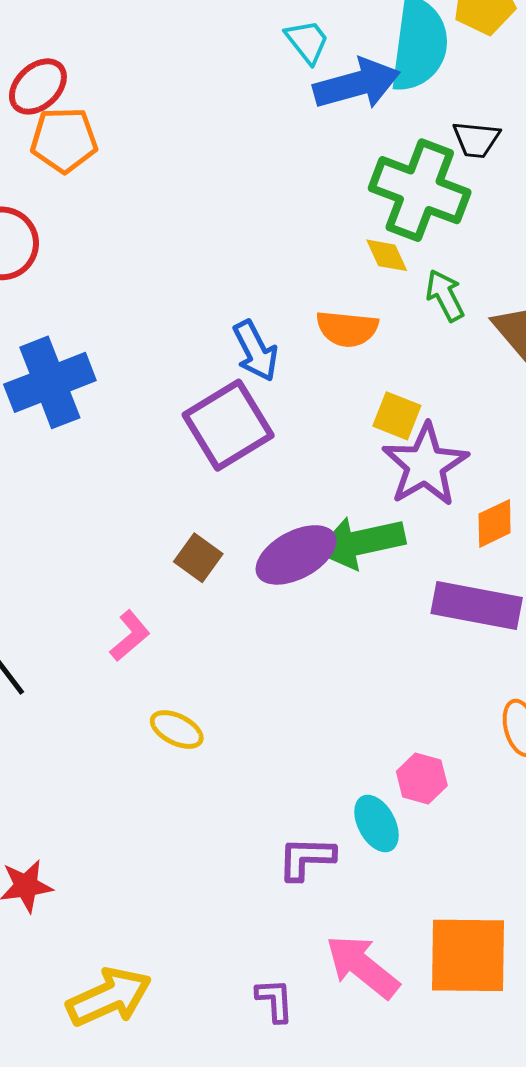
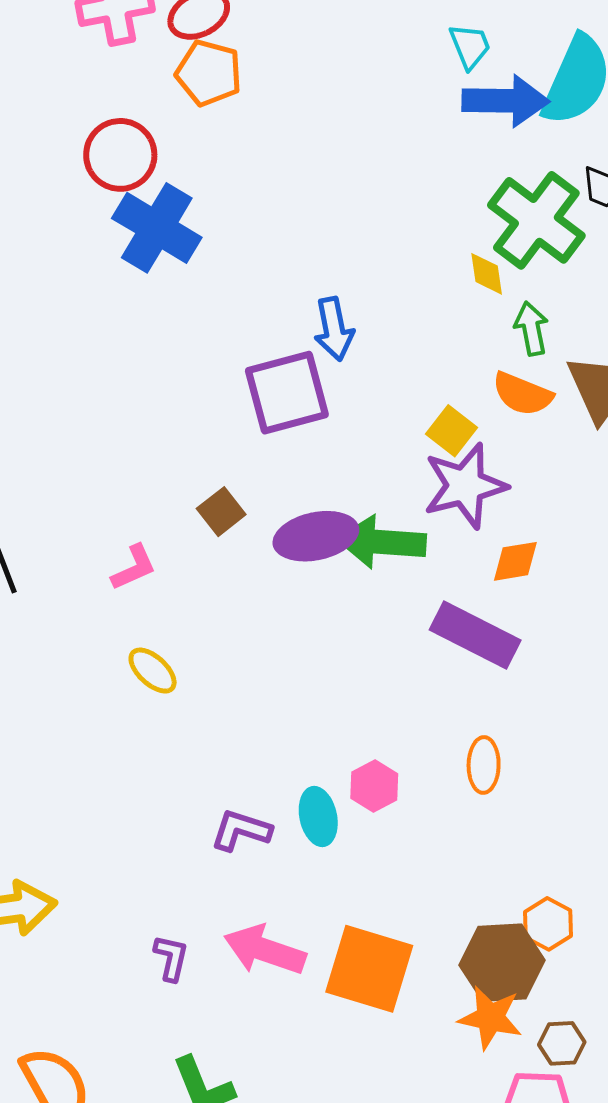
orange semicircle: (347, 329) -> (522, 394), moved
blue cross: (50, 382) -> (157, 228), moved, turned 36
pink arrow: (362, 967) -> (265, 950), turned -36

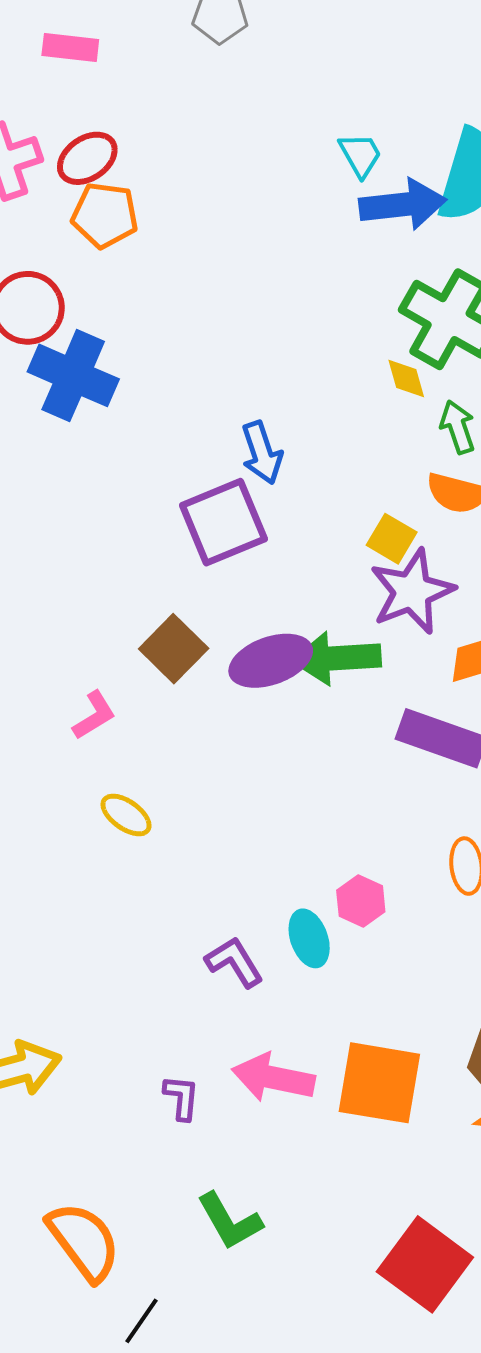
brown square: (221, 512) -> (174, 649), size x1.4
purple L-shape: (241, 830) -> (234, 962), turned 48

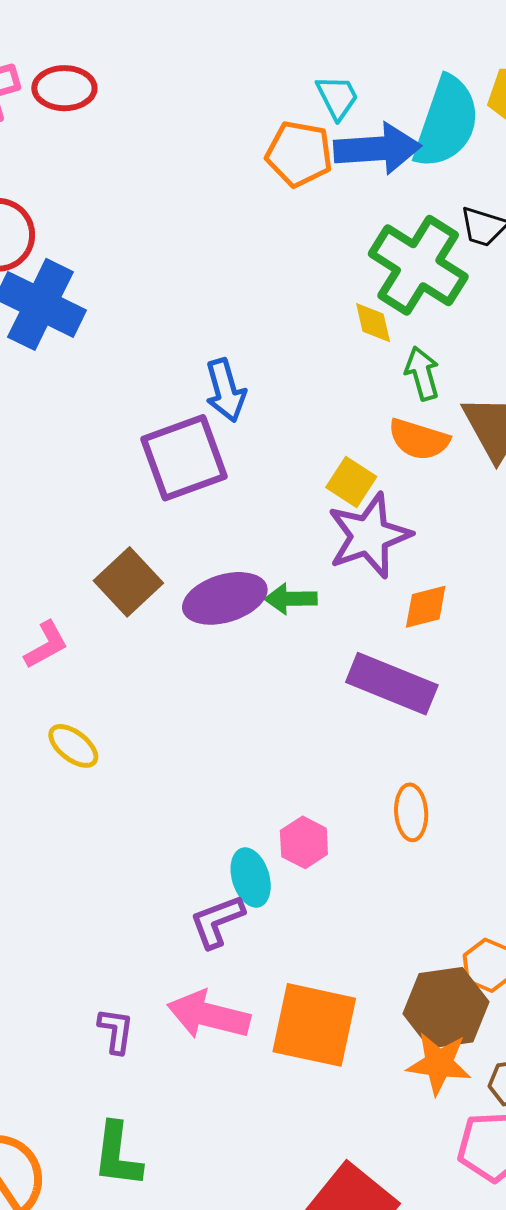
red ellipse: (87, 158) -> (64, 88), turned 32
orange pentagon: (105, 215) -> (299, 154), moved
green arrow: (337, 658) -> (291, 599), size x0.6
purple L-shape: (234, 962) -> (217, 921), moved, turned -82
green L-shape: (230, 1221) -> (117, 1155), moved, turned 34

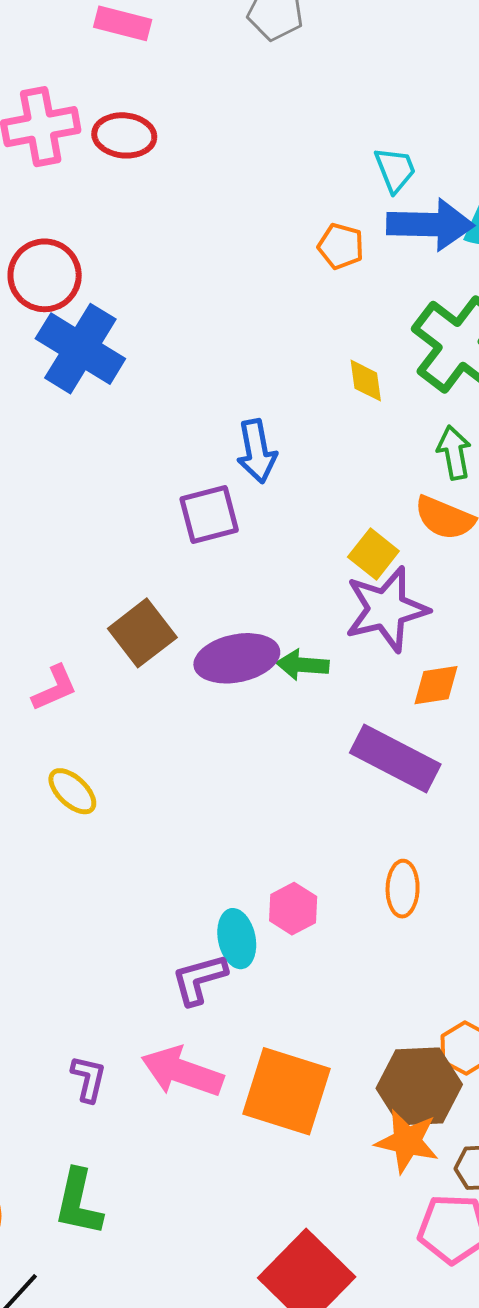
orange pentagon: (299, 154) -> (341, 246), moved, size x0.7
yellow diamond: (373, 323) -> (366, 381), moved
purple square: (184, 458) -> (209, 515), size x0.7

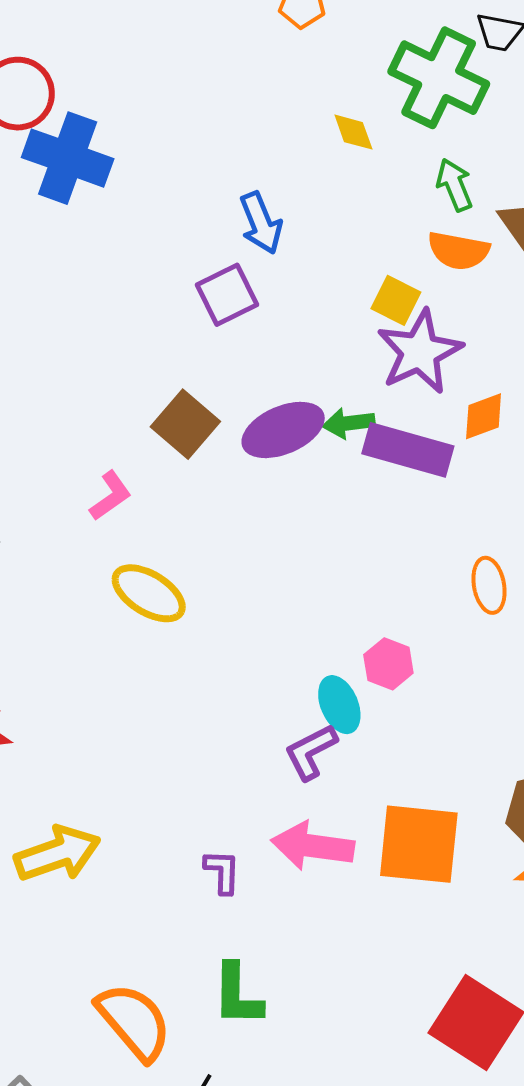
purple rectangle: (395, 759) -> (408, 450), moved
yellow ellipse: (72, 791) -> (149, 593), size x1.4
orange ellipse: (403, 889) -> (489, 585), moved

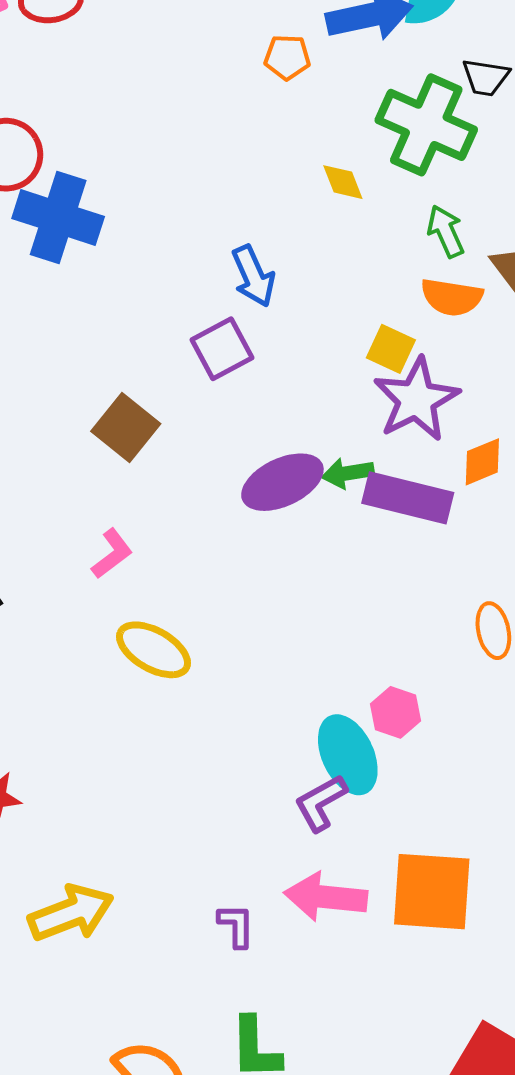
brown square: (185, 424) -> (126, 427), moved
cyan ellipse: (339, 705) -> (348, 755), size x1.4

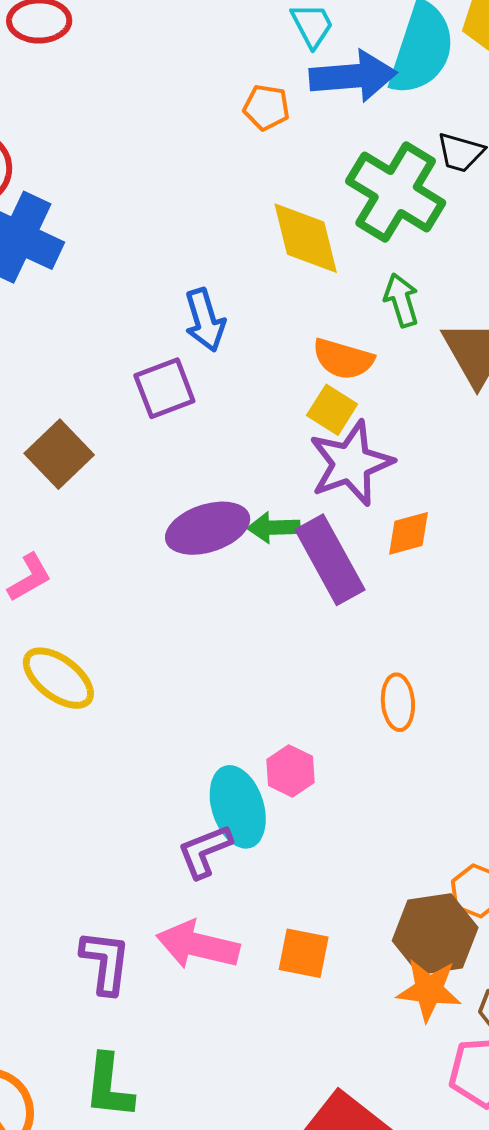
yellow diamond: (343, 182) -> (306, 238), size x1.8
orange semicircle: (452, 297) -> (343, 359), moved
purple rectangle: (408, 498) -> (330, 560), turned 40
orange square: (432, 892) -> (304, 953), size x0.6
purple L-shape: (236, 926) -> (105, 962), size x1.4

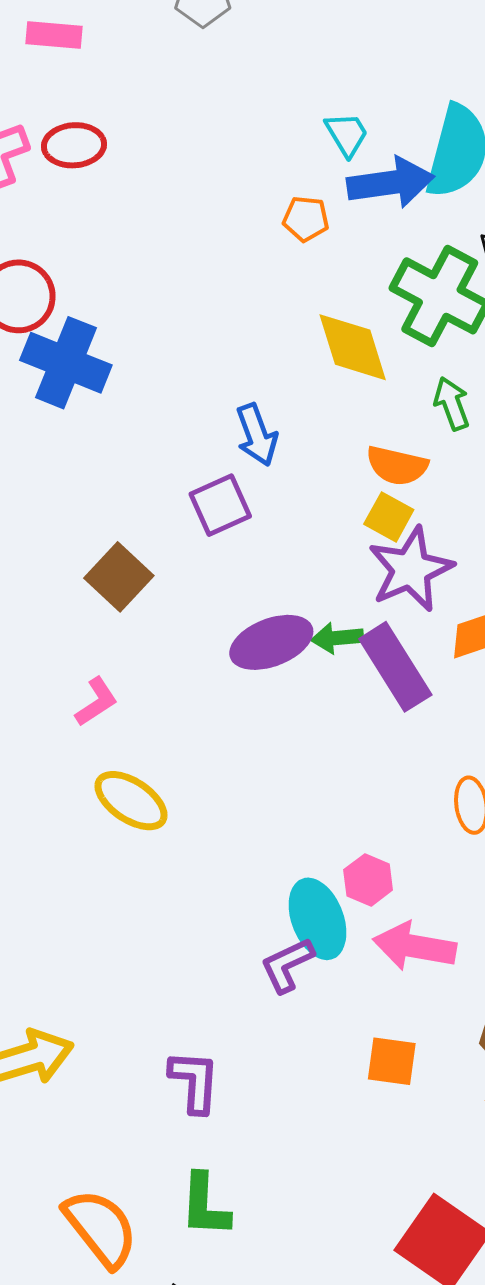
pink arrow: (198, 945) -> (415, 946), moved

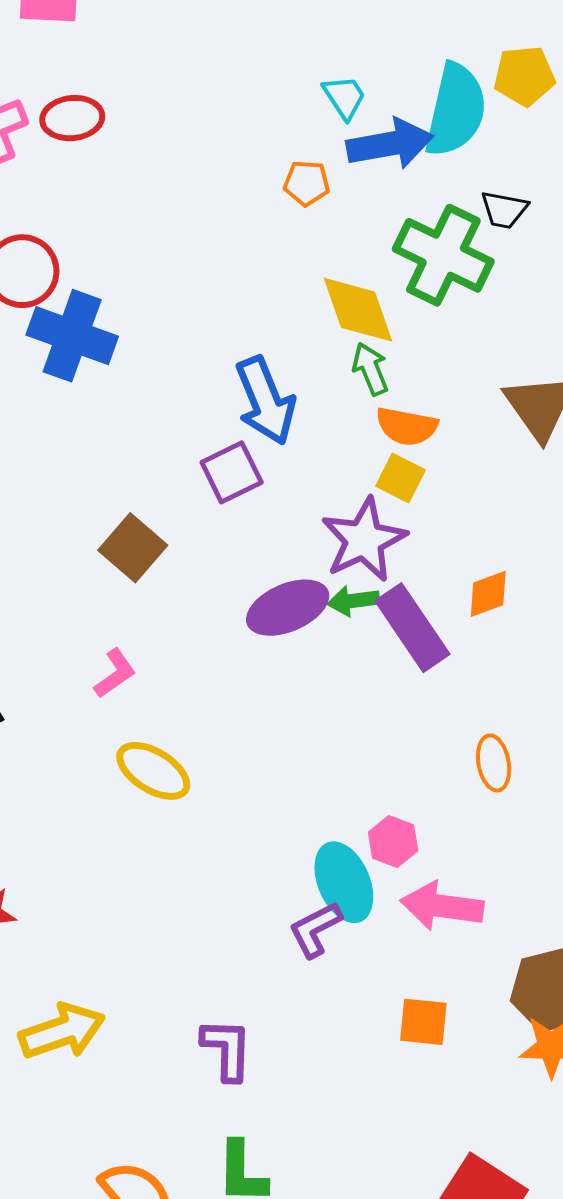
green arrow: (452, 404) -> (370, 369), moved
blue arrow: (257, 435) -> (265, 401), size x1.4
purple star: (411, 569) -> (364, 540), moved

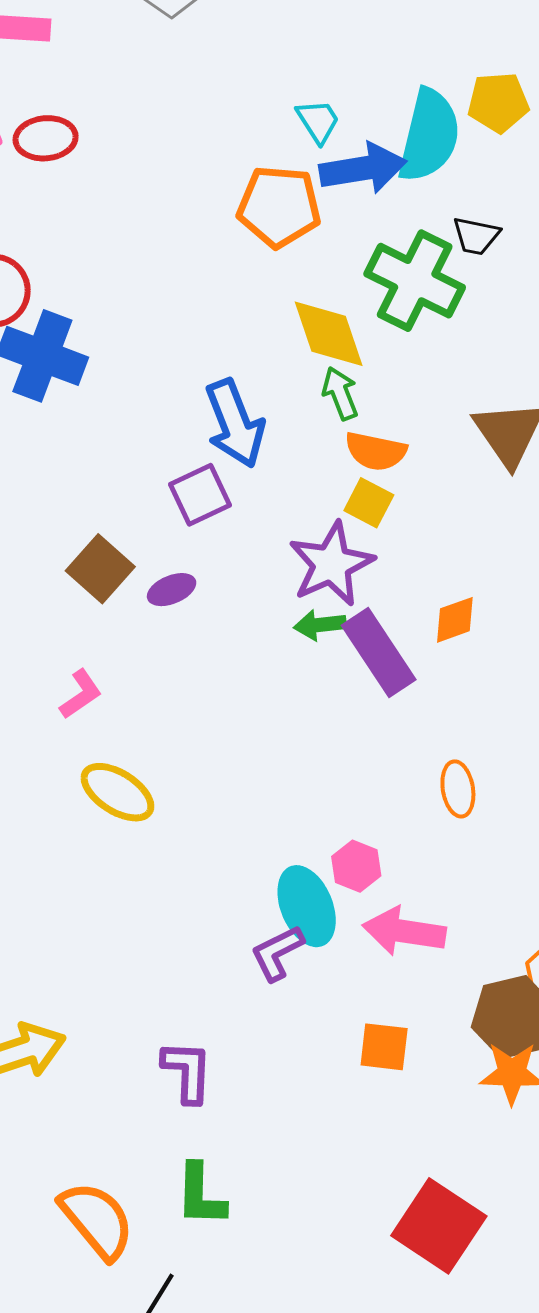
orange pentagon: (307, 183) -> (279, 207), size x1.8
purple ellipse: (288, 608) -> (172, 590), moved, size x0.6

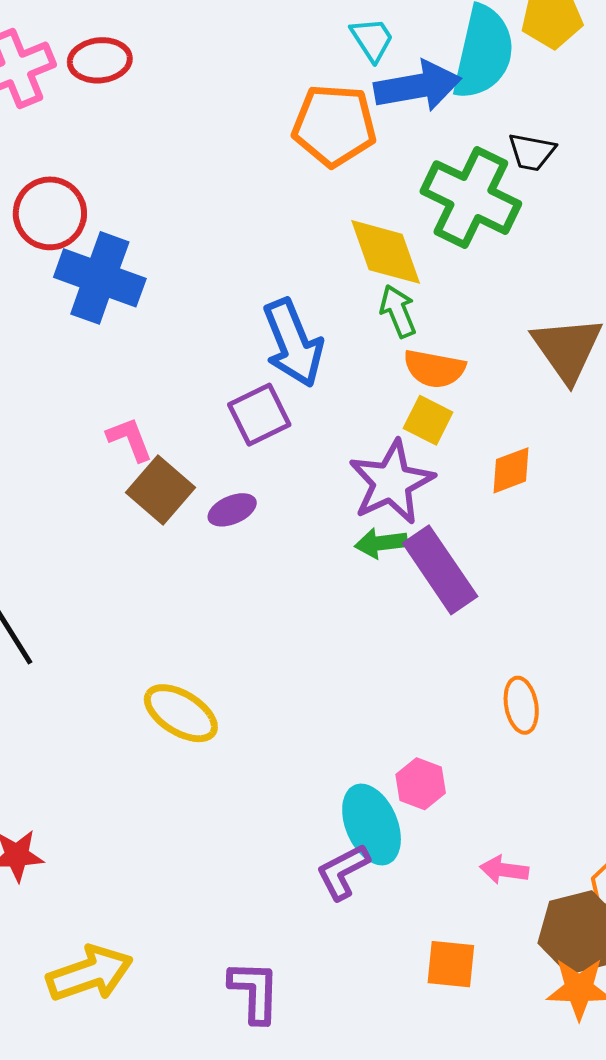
orange diamond: (455, 620) -> (511, 470), moved
pink L-shape: (81, 694) -> (130, 439), moved, turned -76
pink arrow: (404, 931) -> (504, 870), moved, size x0.6

